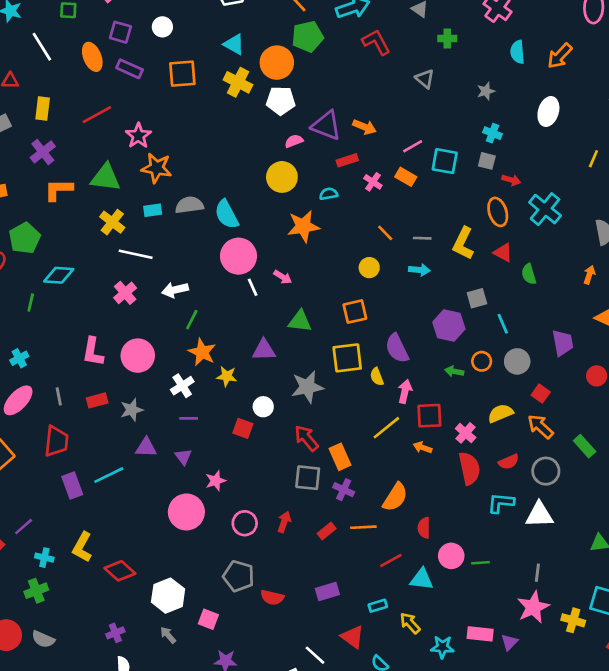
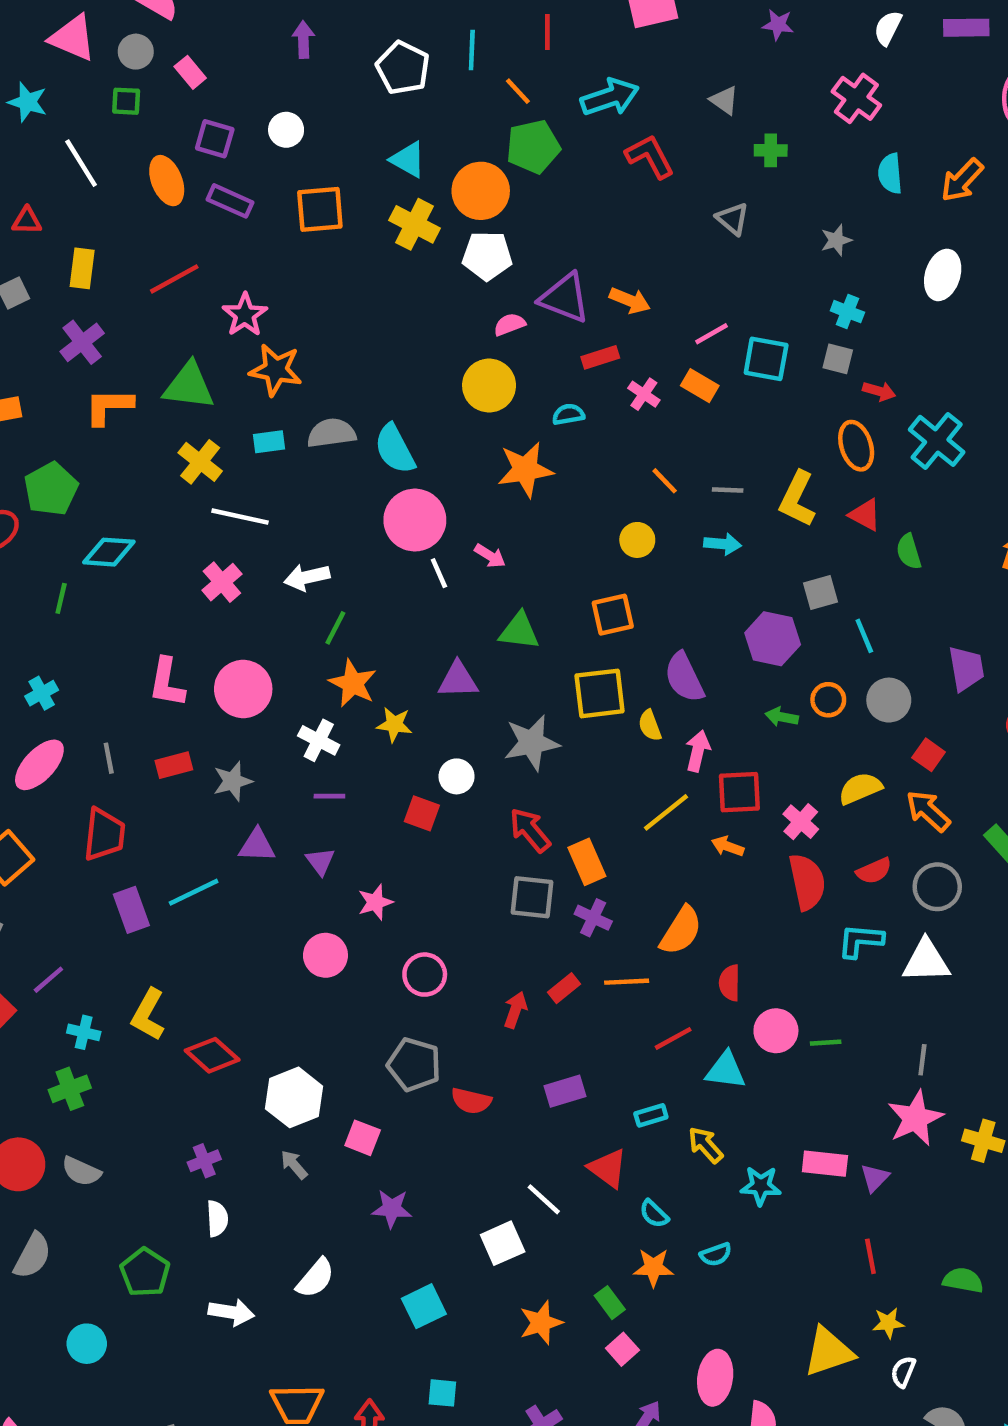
white cross: (182, 386) -> (319, 740), turned -30
pink circle: (186, 512) -> (325, 955), size x0.7
red arrow: (284, 522) -> (515, 1010), moved

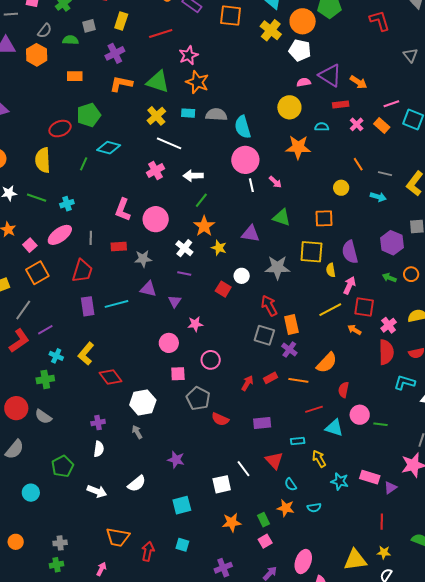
pink square: (363, 1138) -> (178, 374), moved, turned -35

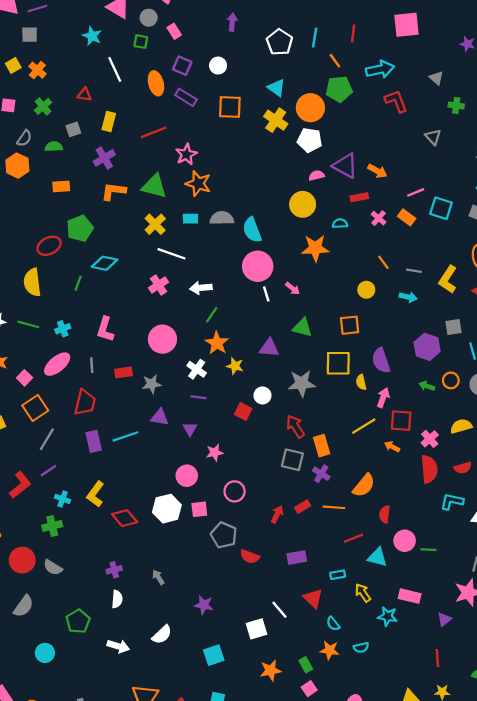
pink L-shape: (123, 210) -> (105, 329), moved
gray line: (23, 310) -> (47, 439), moved
white hexagon: (143, 403) -> (167, 509), moved
pink rectangle: (370, 477) -> (410, 596), moved

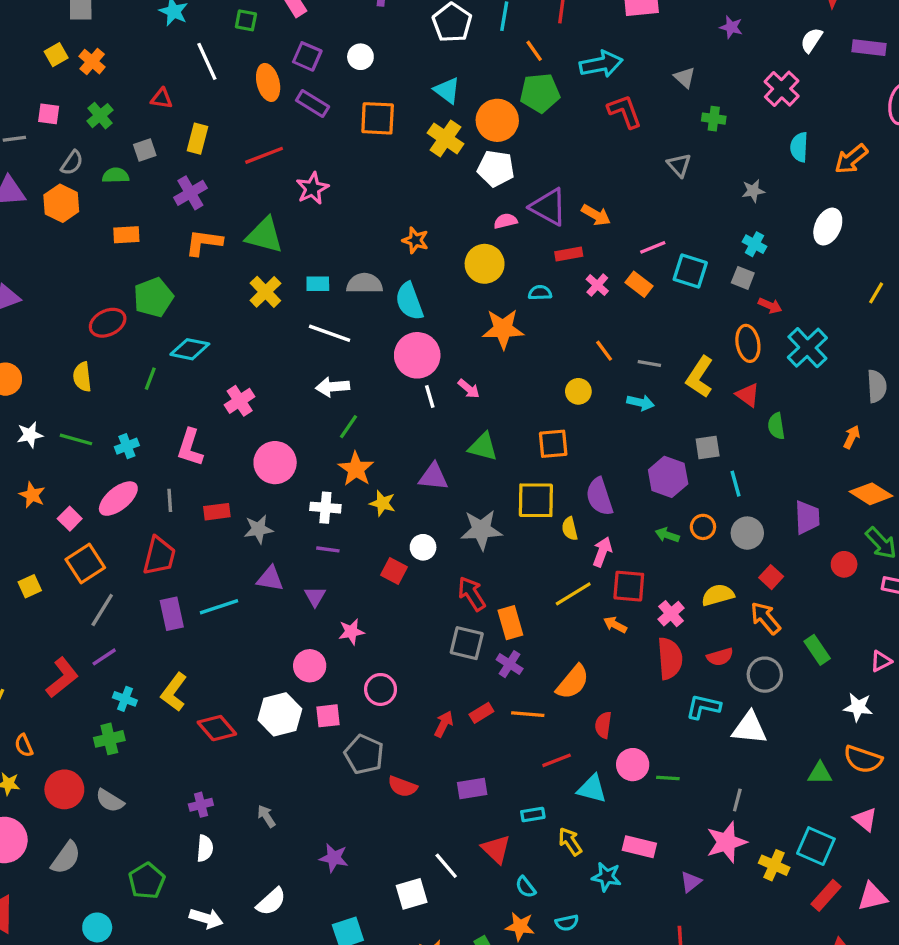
orange star: (198, 183) -> (415, 240), moved, size x0.7
white line: (172, 254) -> (330, 333), moved
yellow semicircle: (32, 282) -> (82, 377), size x0.7
pink cross: (159, 285) -> (240, 401), moved
white cross: (197, 369) -> (325, 508), turned -30

